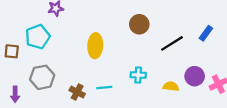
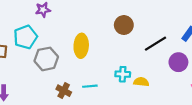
purple circle: (195, 76) -> (178, 62), moved
gray hexagon: (42, 77) -> (46, 59), moved
yellow semicircle: (171, 86) -> (141, 82), moved

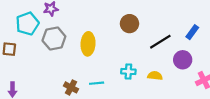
cyan pentagon: (25, 37) -> (27, 24), moved
gray hexagon: (46, 59) -> (54, 39), moved
yellow semicircle: (141, 82) -> (155, 76), moved

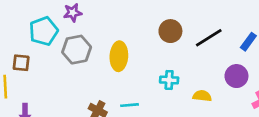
black line: (160, 42) -> (209, 38), moved
cyan cross: (128, 71) -> (169, 80), moved

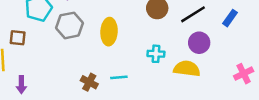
purple circle: (236, 76) -> (199, 43), moved
yellow semicircle: (202, 96) -> (187, 69), size x1.5

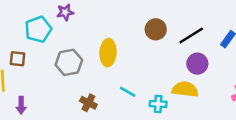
gray hexagon: (69, 25) -> (69, 62), moved
cyan cross: (156, 54) -> (158, 104), moved
cyan line: (119, 77) -> (128, 92), moved, turned 35

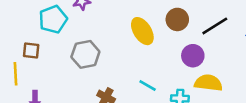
yellow ellipse: (108, 53) -> (142, 31), moved, turned -35
purple circle: (197, 64) -> (193, 56), moved

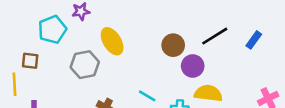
brown circle: (177, 19) -> (173, 45), moved
yellow ellipse: (142, 31) -> (112, 41), moved

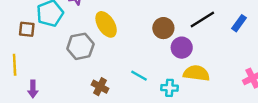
brown square: (30, 61) -> (27, 29), moved

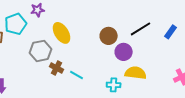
cyan line: (139, 76) -> (77, 75), moved
brown cross: (100, 87) -> (57, 68), moved

